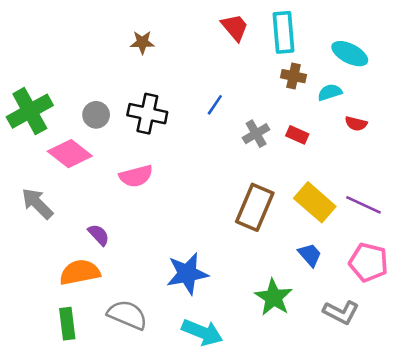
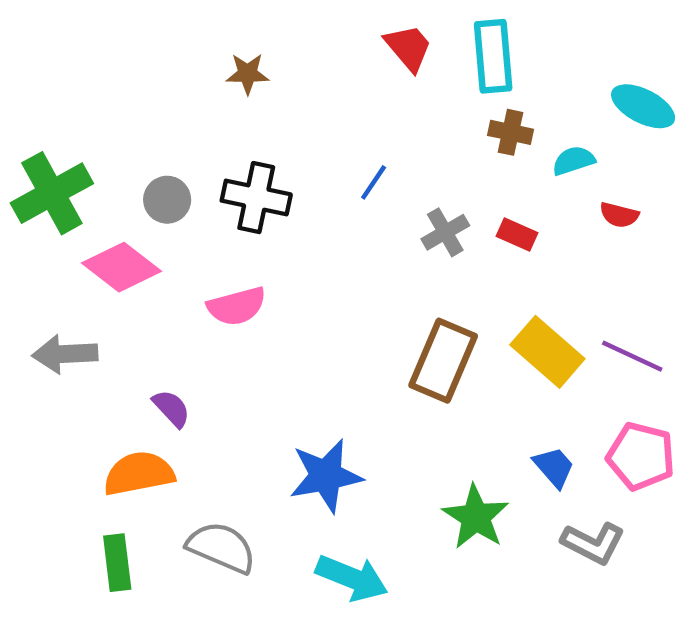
cyan ellipse: (350, 54) -> (643, 106), moved
gray arrow: (37, 204) -> (65, 354), turned -48
blue trapezoid: (310, 255) -> (554, 467), moved

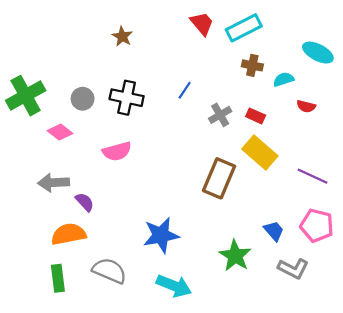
cyan rectangle: (493, 56) -> (244, 28), turned 68
brown star: (248, 74) -> (122, 36), turned 30
pink diamond: (121, 267) -> (60, 132), size x0.7
yellow rectangle: (547, 352) -> (260, 152), moved
gray arrow: (65, 354) -> (54, 183), moved

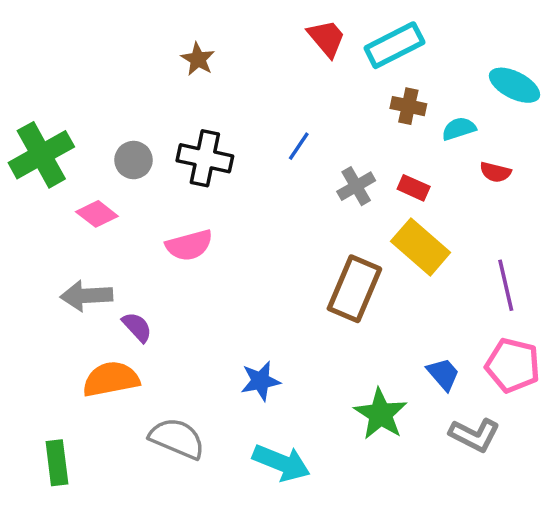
purple line: (313, 176) -> (506, 285), turned 52
blue star: (161, 235) -> (261, 381), size x0.7
green rectangle: (58, 278) -> (57, 463), moved

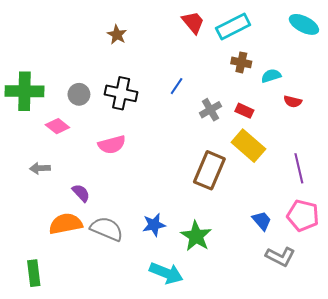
cyan ellipse: (514, 85) -> (304, 24), moved
green cross: (41, 155) -> (25, 91), turned 30
gray arrow: (87, 296) -> (40, 168), moved, size x0.7
green star: (381, 414) -> (196, 236), moved
gray semicircle: (177, 438) -> (107, 229), moved

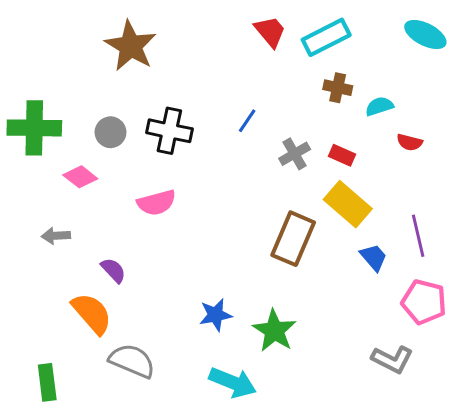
brown star: (117, 35) -> (131, 46), moved, size x1.8
blue trapezoid: (262, 221) -> (374, 257), moved
orange semicircle: (66, 224) -> (92, 313), turned 60
gray semicircle: (107, 229) -> (132, 361), moved

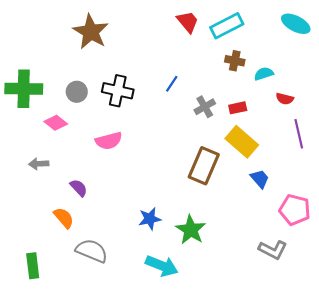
red rectangle: (342, 155) -> (238, 108), turned -36
purple line: (418, 236) -> (299, 134), moved
orange semicircle: (92, 313) -> (64, 218), size x0.7

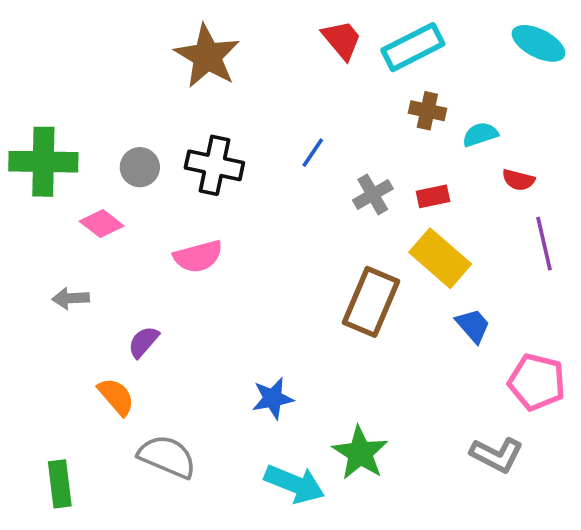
brown star: (91, 32) -> (207, 56), moved
purple semicircle: (79, 188) -> (143, 342), turned -96
green star: (191, 230) -> (360, 453), moved

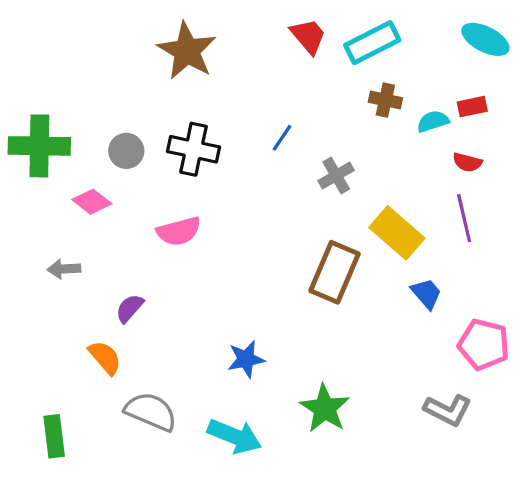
red rectangle: (433, 196) -> (472, 107), moved
purple line: (544, 244) -> (464, 218), moved
cyan arrow: (295, 484) -> (234, 436), moved

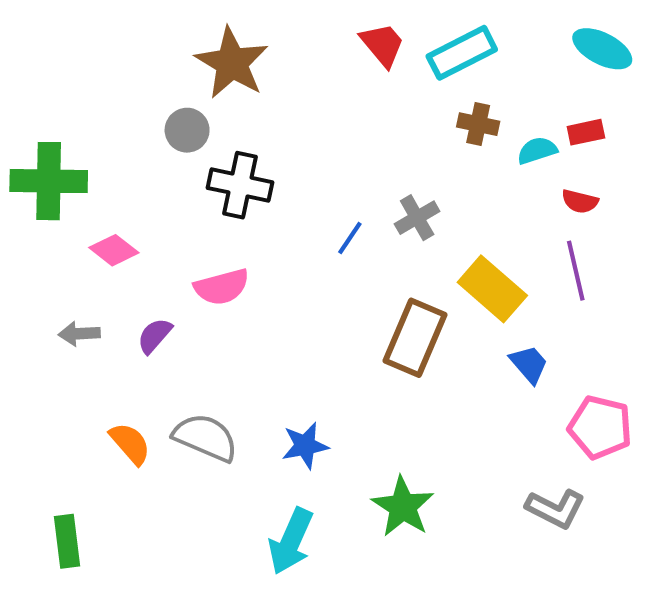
blue line: (282, 138) -> (350, 238), moved
gray circle: (126, 151) -> (187, 130), moved
purple semicircle: (130, 308) -> (155, 336), moved
gray semicircle: (151, 412) -> (205, 437), moved
cyan arrow: (234, 436) -> (291, 541), turned 92

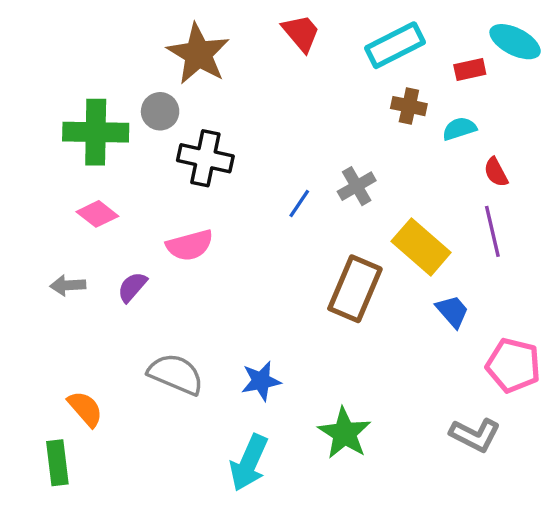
red trapezoid: (382, 45) -> (301, 33), moved
red rectangle: (586, 132) -> (470, 70), moved
green cross: (49, 181) -> (96, 132), moved
red semicircle: (580, 201) -> (496, 172), turned 48
orange semicircle: (130, 444) -> (85, 409), moved

